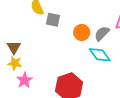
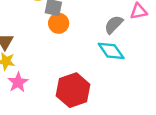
orange circle: (82, 32) -> (59, 23), moved

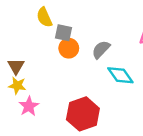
gray semicircle: (114, 25) -> (101, 49), moved

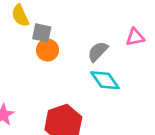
gray semicircle: (101, 49) -> (98, 51), moved

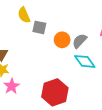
orange circle: (47, 50) -> (62, 40), moved

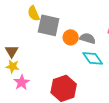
gray square: (39, 27) -> (49, 25), size x1.6
gray semicircle: (80, 41) -> (88, 38), turned 63

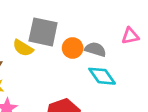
yellow semicircle: (34, 13) -> (23, 48), moved, turned -35

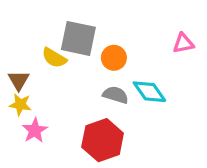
gray semicircle: (95, 49) -> (116, 95), moved

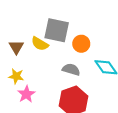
brown triangle: (19, 80) -> (16, 47), moved
gray semicircle: (116, 95) -> (71, 70), moved

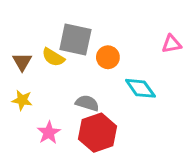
gray semicircle: (71, 70) -> (87, 103), moved
pink star: (26, 94) -> (49, 133), moved

